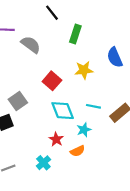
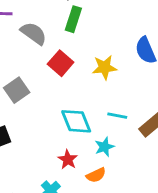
green rectangle: (75, 34) -> (73, 19), moved
red square: (52, 81) -> (61, 63), moved
gray square: (18, 101) -> (17, 90), moved

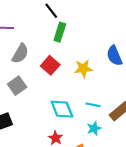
gray semicircle: (34, 33) -> (20, 54), moved, turned 84
cyan star: (105, 147) -> (94, 128), moved

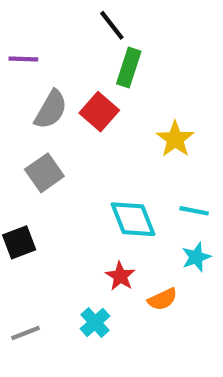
red square: (50, 65) -> (99, 112), moved
yellow star: (83, 69) -> (175, 139), turned -30

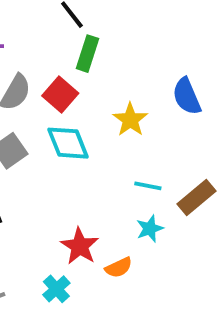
cyan diamond: (133, 219) -> (68, 143), moved
red star: (120, 276) -> (80, 246), size x1.4

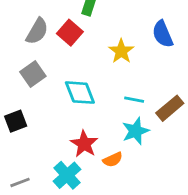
cyan diamond: (68, 143) -> (80, 93), moved
cyan star: (150, 229) -> (136, 131), size x1.4
cyan cross: (56, 289) -> (67, 175), size x1.4

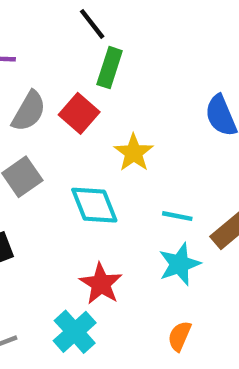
yellow star: (121, 51) -> (134, 153), moved
orange semicircle: (113, 160) -> (179, 336), moved, turned 138

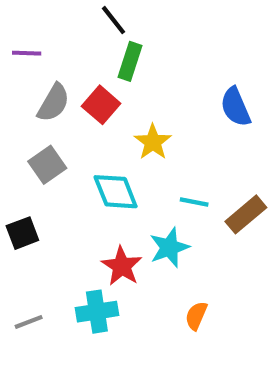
cyan star: (179, 264) -> (169, 248), moved
cyan cross: (75, 332) -> (97, 312), turned 33

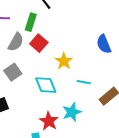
green rectangle: (130, 61) -> (31, 22), moved
cyan line: (194, 202) -> (84, 82), moved

